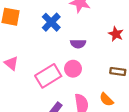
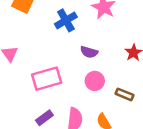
pink circle: (73, 69) -> (95, 81), moved

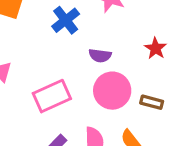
pink circle: (95, 81) -> (112, 91), size x1.5

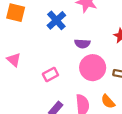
pink rectangle: (52, 96) -> (50, 74), size x0.6

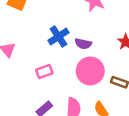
blue cross: (56, 20) -> (59, 37), moved

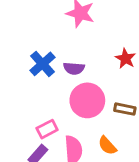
pink rectangle: (44, 71) -> (47, 129), moved

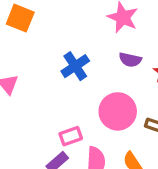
purple semicircle: (74, 68) -> (130, 60), moved

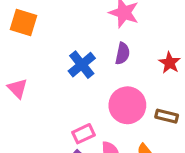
purple semicircle: (130, 60) -> (122, 53), moved, turned -85

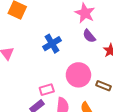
purple semicircle: (122, 53) -> (89, 36), moved, turned 120

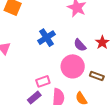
purple semicircle: (89, 36) -> (80, 45), moved

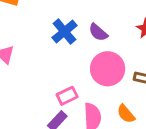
purple semicircle: (80, 45) -> (98, 32), moved

